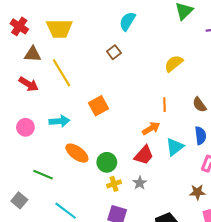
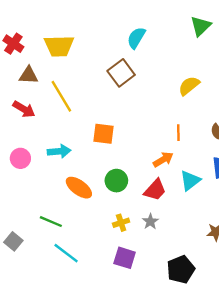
brown square: (114, 52) -> (121, 73), size x1.6
orange square: (99, 106) -> (104, 134), turned 36
green circle: (107, 162) -> (116, 181), moved
green line: (43, 175) -> (51, 222), moved

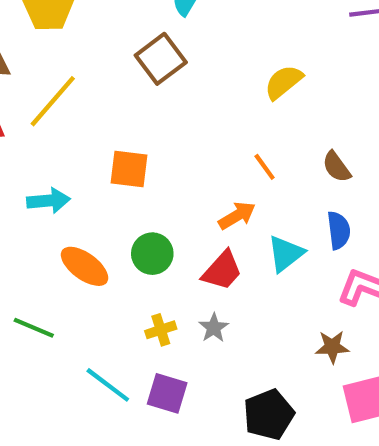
yellow line: (61, 96) -> (53, 101), turned 72
orange line: (178, 133) -> (265, 167), turned -35
cyan line: (66, 253) -> (108, 385), moved

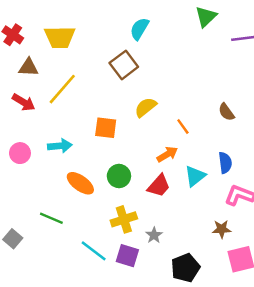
yellow semicircle: (284, 82) -> (146, 107), moved
brown semicircle: (336, 167) -> (226, 112), moved
gray star: (214, 328) -> (154, 235), moved
yellow cross: (161, 330) -> (124, 219), size x1.5

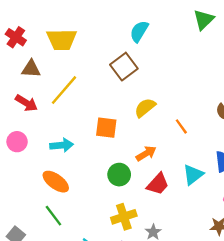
pink circle: (20, 153) -> (17, 142), moved
orange arrow: (167, 154) -> (146, 153), moved
orange ellipse: (80, 183) -> (56, 182), moved
green line: (51, 218) -> (53, 216), turned 30

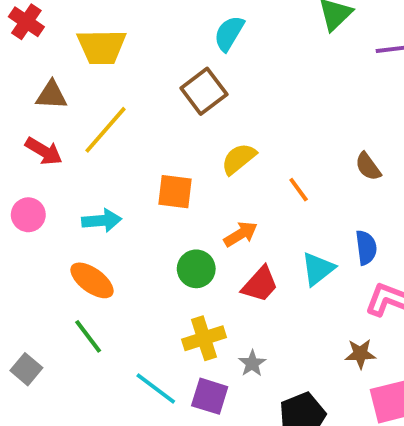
red cross: (16, 37) -> (26, 22), moved

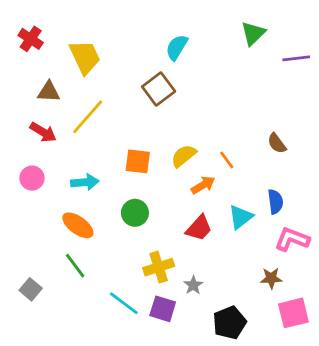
yellow trapezoid: (102, 47) -> (85, 57), turned -114
yellow semicircle: (239, 159) -> (184, 156), moved
orange arrow: (241, 234) -> (203, 185), moved
green circle: (196, 269) -> (135, 213), moved

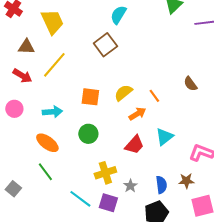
blue semicircle: (275, 202) -> (161, 185), moved

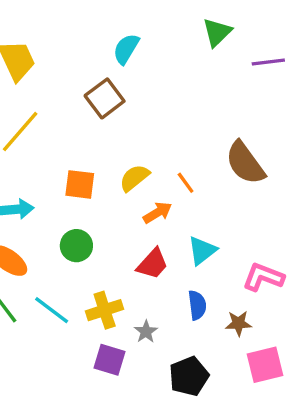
brown semicircle: (190, 84) -> (245, 163), size x1.8
blue semicircle: (161, 185) -> (197, 305), moved
cyan line: (80, 199) -> (52, 310), moved

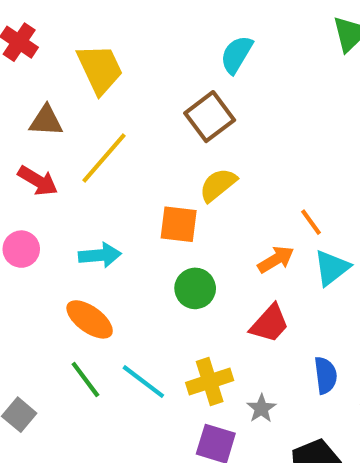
yellow semicircle: (134, 178) -> (218, 185), moved
green circle: (76, 246) -> (195, 288), moved
cyan triangle: (202, 251) -> (332, 268), moved

